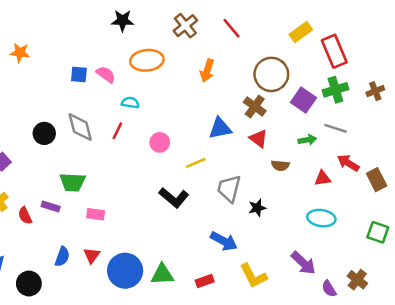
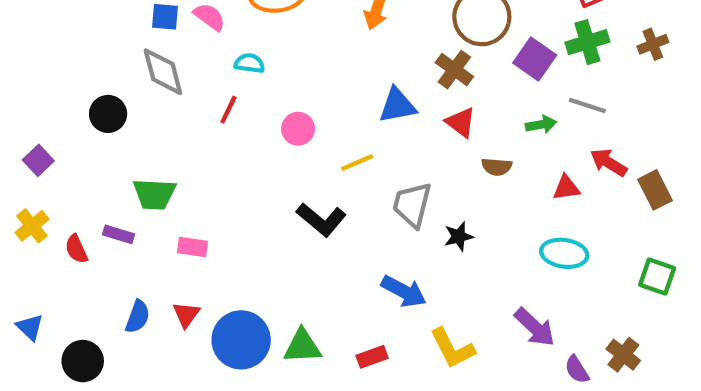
gray diamond: (80, 127) -> (163, 72), moved

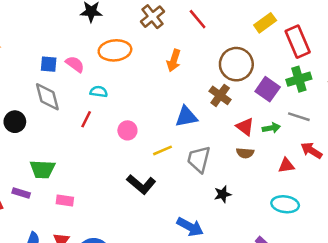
red triangle: (461, 122) -> (245, 127), moved
gray trapezoid: (412, 205) -> (199, 159), moved

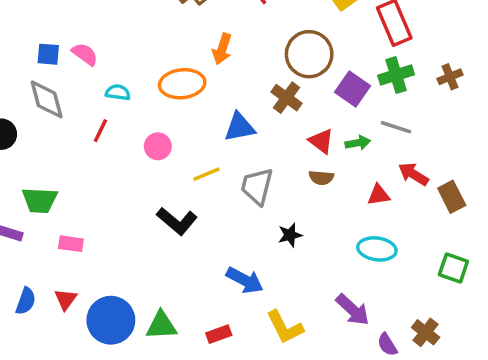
orange ellipse: (115, 50) -> (182, 84), moved

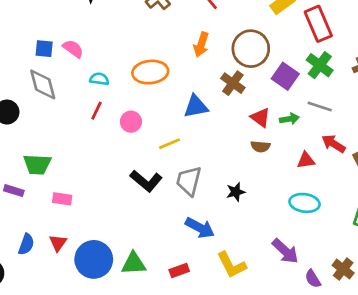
orange arrow: (222, 49) -> (201, 44), moved
green cross: (396, 75) -> (320, 65), turned -36
red line: (100, 131) -> (96, 111), moved
gray trapezoid: (257, 186) -> (189, 181), moved

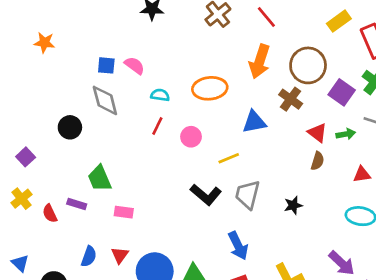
orange arrow: (201, 44) -> (260, 61), size x1.4
brown semicircle: (260, 146) -> (317, 161), turned -78
green trapezoid: (37, 164) -> (100, 178), turned 64
blue arrow: (200, 228) -> (238, 246), moved, turned 36

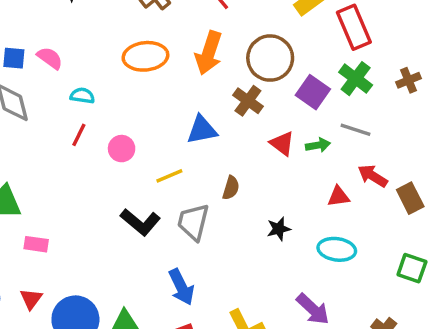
orange ellipse: (210, 88) -> (145, 56), moved
brown semicircle: (317, 161) -> (231, 188), moved
black star: (293, 205) -> (279, 229), moved

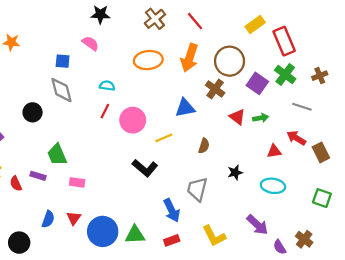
pink semicircle: (50, 58) -> (90, 43), moved
gray line: (356, 130) -> (302, 107), moved
pink circle: (122, 149) -> (133, 120), size x1.5
gray trapezoid: (193, 222) -> (197, 189), moved

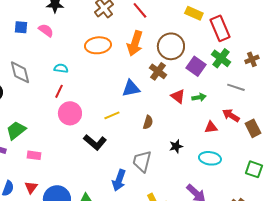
yellow rectangle: (255, 24) -> (194, 13), turned 60
blue square: (63, 61) -> (21, 27), moved
pink circle: (133, 120) -> (70, 113), moved
green trapezoid: (57, 155) -> (16, 130), turned 75
blue arrow: (172, 210) -> (119, 180), turned 45

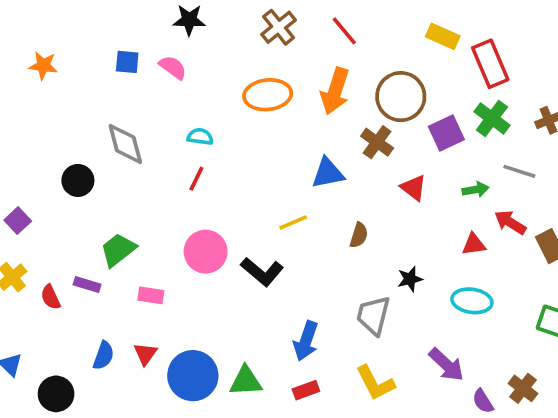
purple square: (196, 66) -> (446, 133), turned 30
green arrow: (199, 97) -> (476, 190), moved
pink circle: (70, 113) -> (206, 252), moved
gray trapezoid: (142, 161) -> (373, 315), moved

